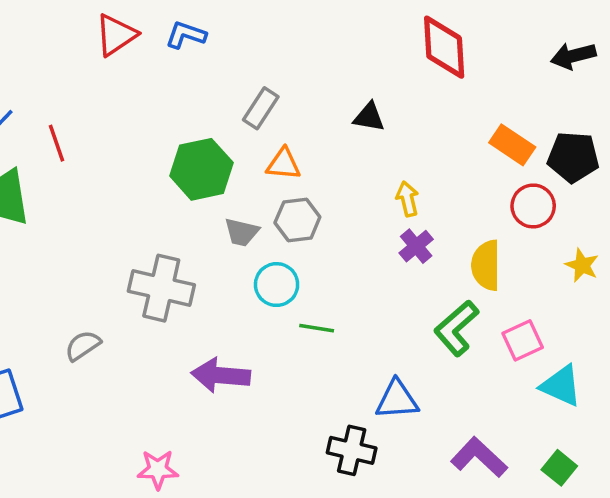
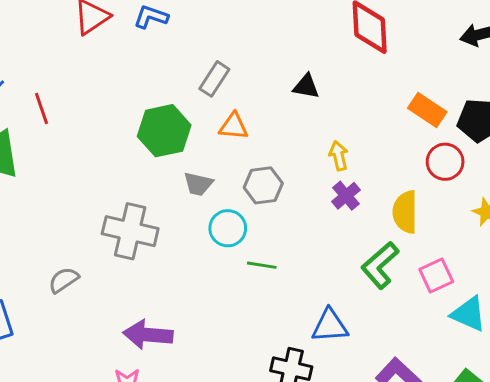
gray hexagon: (297, 220) -> (263, 185), moved
purple arrow: (221, 375) -> (148, 335), moved

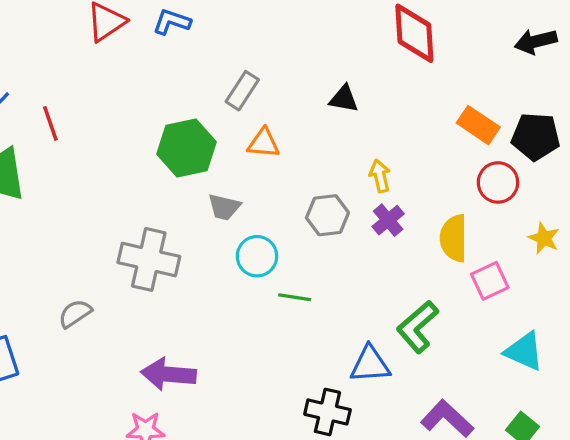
gray hexagon: (263, 185) -> (327, 215), moved
green L-shape: (380, 265) -> (418, 327), moved
pink square: (436, 276) -> (490, 281), moved

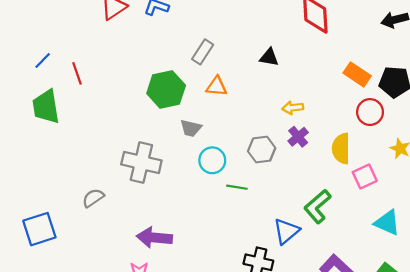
yellow arrow: (380, 176) -> (293, 108), turned -84
gray hexagon: (327, 215) -> (262, 150), moved
blue triangle: (370, 364) -> (286, 231), turned -36

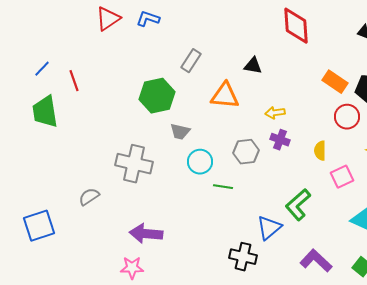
orange triangle: (217, 86) -> (225, 96), moved, size x1.4
purple cross: (298, 137) -> (280, 140), turned -30
yellow semicircle: (341, 149) -> (320, 151), size x0.7

